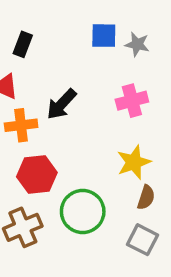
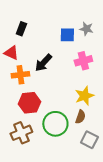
blue square: (104, 36) -> (67, 35), moved
brown semicircle: (146, 197) -> (80, 117), moved

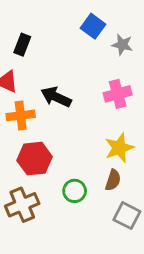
blue square: (67, 35) -> (93, 26), moved, turned 35
black arrow: (43, 63) -> (56, 97), turned 72
green circle: (55, 124) -> (75, 191), size x0.6

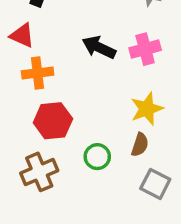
black arrow: (56, 97) -> (99, 47), moved

